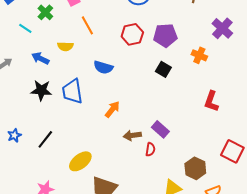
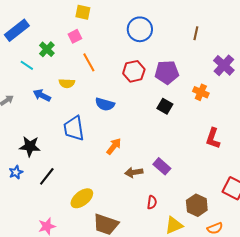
black star: (41, 90) -> (30, 146), moved
red semicircle: (150, 149) -> (152, 202), moved

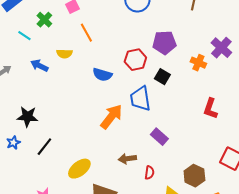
purple cross: (224, 65) -> (221, 48), moved
red hexagon: (134, 71) -> (135, 60), moved
blue trapezoid: (74, 128) -> (140, 99), moved
orange arrow: (114, 146) -> (111, 117), size x1.5
brown arrow: (134, 172) -> (127, 159), moved

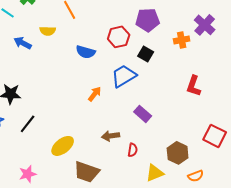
orange cross: (198, 63) -> (182, 40), turned -35
blue trapezoid: (140, 99) -> (124, 76), turned 68
orange arrow: (111, 117) -> (95, 94), size x0.6

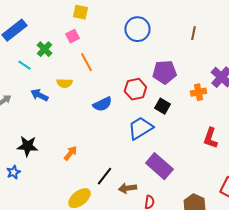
blue semicircle: (86, 52) -> (102, 104), turned -42
orange arrow: (95, 94) -> (70, 153), moved
purple rectangle: (143, 114) -> (159, 166), size x1.5
black line: (28, 124) -> (104, 176), moved

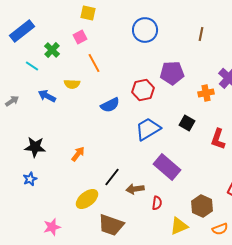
black square: (162, 106) -> (187, 123), moved
blue star: (13, 172) -> (30, 179), moved

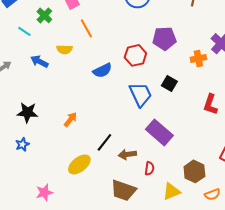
black square: (187, 123) -> (169, 83), moved
blue trapezoid: (148, 129) -> (140, 94), turned 96
brown trapezoid: (111, 225) -> (123, 190), moved

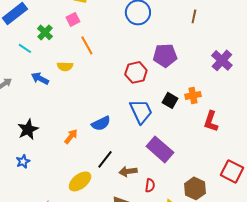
orange cross: (198, 58) -> (193, 95), moved
blue semicircle: (102, 70) -> (101, 123), moved
black star: (27, 112) -> (28, 129), turned -30

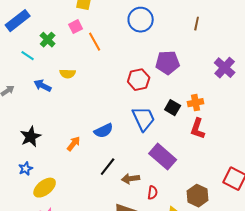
orange line: (87, 45) -> (95, 42), moved
red L-shape: (211, 121) -> (198, 129), moved
yellow ellipse: (80, 181) -> (45, 188), moved

